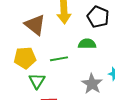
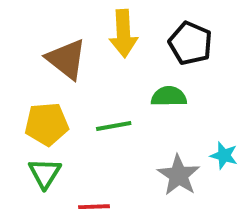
green triangle: (37, 81) -> (45, 173), moved

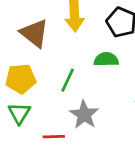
green line: (114, 126) -> (68, 80), turned -55
gray star: (179, 175) -> (84, 115), moved

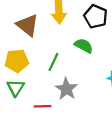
green semicircle: (106, 59) -> (84, 46), turned 30

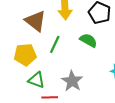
green line: (53, 62) -> (55, 44), moved
green triangle: (16, 88) -> (36, 80), moved, turned -42

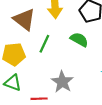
green triangle: (36, 80) -> (13, 83), moved

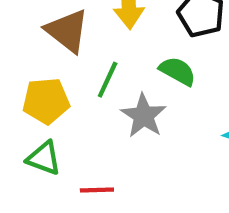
gray star: (62, 82) -> (144, 116), moved

